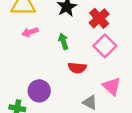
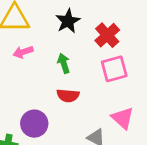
pink square: (105, 46) -> (114, 69), turned 30
red semicircle: (77, 68) -> (68, 96), moved

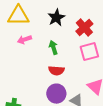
purple circle: (34, 124) -> (56, 94), moved

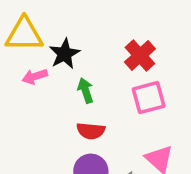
black star: (56, 18) -> (64, 54), moved

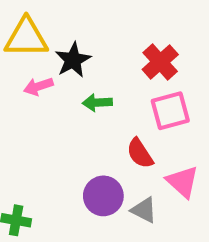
green arrow: (86, 91) -> (97, 103), turned -75
red semicircle: (91, 131) -> (140, 153), moved, turned 52

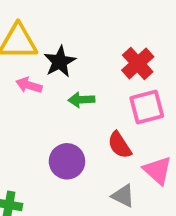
pink arrow: (38, 86) -> (29, 85), turned 35
purple circle: (103, 196) -> (67, 161), moved

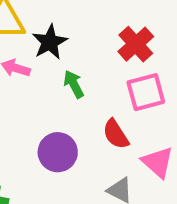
green arrow: (81, 100) -> (74, 84), turned 65

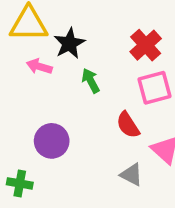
purple circle: (58, 152) -> (52, 141), moved

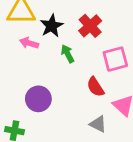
red cross: (146, 45) -> (90, 26), moved

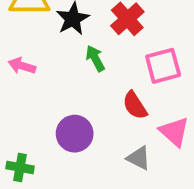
pink arrow: (29, 43) -> (22, 66), moved
purple circle: (38, 99) -> (75, 134), moved

